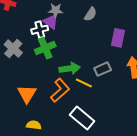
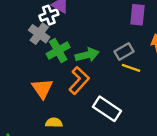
green cross: (45, 48) -> (58, 51), moved
gray cross: (13, 49) -> (39, 34), moved
yellow line: (84, 83) -> (131, 68), moved

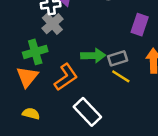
gray cross: (39, 34) -> (52, 24), moved
green cross: (58, 51) -> (35, 52), moved
green arrow: (87, 55) -> (93, 56), moved

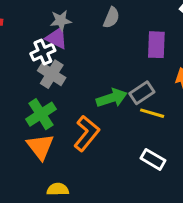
white rectangle: (87, 112) -> (153, 159), moved, size x0.7

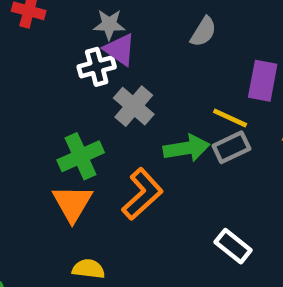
gray star: (61, 21) -> (109, 24), moved
gray cross: (52, 74) -> (134, 106), moved
yellow line: (152, 113) -> (230, 118), moved

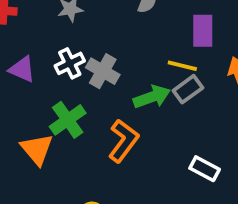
purple triangle: (120, 50) -> (22, 69), moved
white cross: (97, 67) -> (70, 63), moved
orange triangle: (72, 203) -> (37, 149), moved

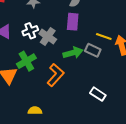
purple rectangle: (203, 31) -> (73, 22), moved
yellow line: (182, 66) -> (104, 36), moved
gray rectangle: (188, 89) -> (93, 50), turned 56

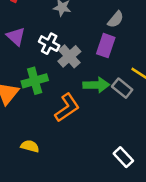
white cross: (30, 31) -> (49, 44), turned 35
white rectangle: (98, 94) -> (123, 157), moved

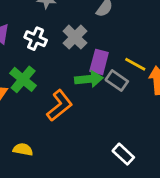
purple rectangle: (106, 46) -> (99, 62), moved
gray cross: (69, 56) -> (75, 37), moved
green cross: (35, 81) -> (23, 79), turned -30

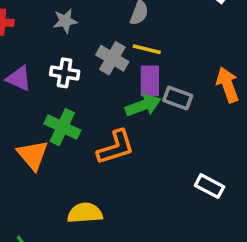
yellow line: (135, 64) -> (147, 49), moved
orange L-shape: (60, 106) -> (116, 147), turned 36
yellow semicircle: (23, 149) -> (85, 213), size x1.4

